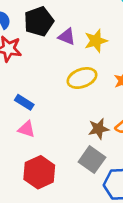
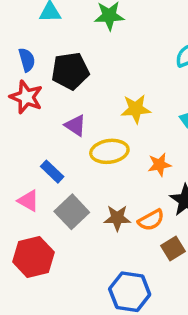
purple triangle: (67, 37) -> (75, 126), moved
blue rectangle: (24, 102) -> (52, 172), moved
gray square: (92, 160) -> (72, 212), moved

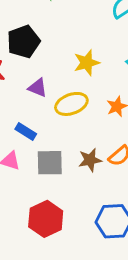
gray square: (72, 212) -> (50, 163), turned -36
red hexagon: (33, 257) -> (46, 219), moved

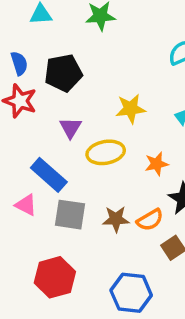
purple triangle: (38, 88) -> (70, 128), turned 30
blue rectangle: (26, 132) -> (49, 175), size x1.5

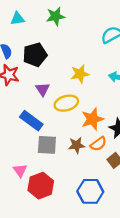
orange star: (156, 164) -> (92, 119), moved, size x1.5
pink triangle: (26, 205) -> (20, 171), moved, turned 32

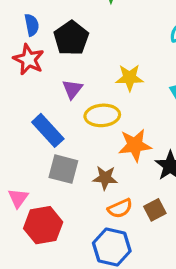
black pentagon: (35, 55) -> (71, 38), turned -30
orange semicircle: (98, 144) -> (120, 208), moved

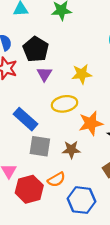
purple triangle: (72, 89) -> (44, 74), moved
orange semicircle: (120, 208) -> (56, 180), moved

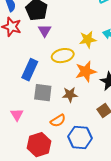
yellow star: (82, 74) -> (88, 39), moved
blue rectangle: (26, 119) -> (30, 70), turned 75
red hexagon: (29, 189) -> (39, 145), moved

